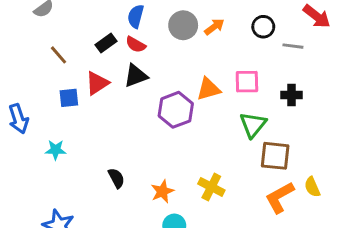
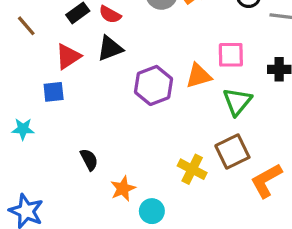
orange triangle: (208, 89) -> (199, 76), moved
blue square: (69, 98) -> (54, 92), moved
brown square: (275, 156) -> (232, 151), moved, turned -32
orange star: (162, 191) -> (123, 189), moved

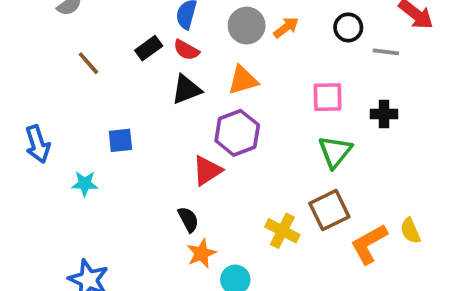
red triangle: (68, 56) -> (207, 170), moved
orange triangle: (199, 76) -> (243, 80), moved
black semicircle: (89, 160) -> (188, 219), moved

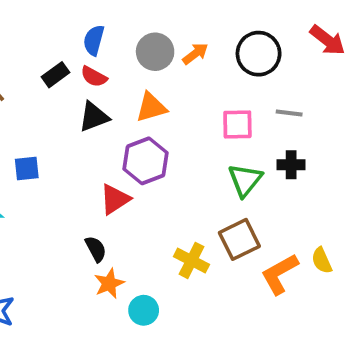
black circle: (348, 27) -> (259, 54), size x1.5
gray line: (386, 52) -> (289, 113), moved
black cross: (384, 114) -> (291, 165), moved

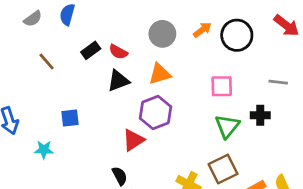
blue semicircle: (94, 40) -> (67, 15), moved
orange arrow: (195, 54) -> (202, 30), moved
gray line: (289, 113) -> (278, 82), moved

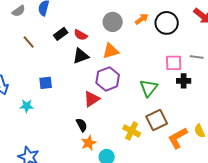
pink square: (222, 86) -> (174, 63), moved
green triangle: (227, 126) -> (149, 88), moved

